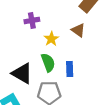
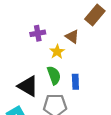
brown triangle: (78, 30) -> (72, 37), moved

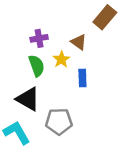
green semicircle: (54, 75) -> (37, 66), moved
blue rectangle: (75, 82) -> (82, 78), moved

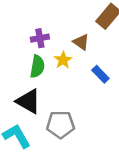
green semicircle: (37, 66) -> (37, 67), turned 30
blue rectangle: (82, 78) -> (100, 74), moved, turned -42

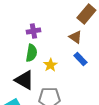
brown triangle: (81, 42) -> (75, 37), moved
yellow star: (63, 60) -> (50, 65), moved

